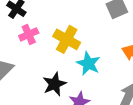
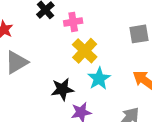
pink cross: (29, 34) -> (73, 22), moved

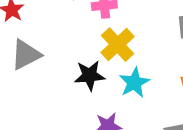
black star: (62, 89) -> (90, 75), moved

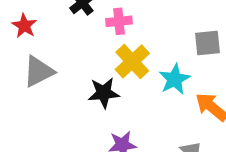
cyan star: (134, 83) -> (175, 79), moved

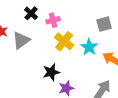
gray triangle: (39, 71) -> (21, 40), moved
black star: (104, 93) -> (51, 72), moved

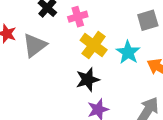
black star: (51, 72) -> (88, 80), moved

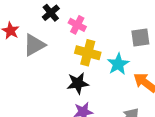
pink cross: (78, 17) -> (77, 25), turned 36
yellow cross: (94, 45) -> (88, 53), turned -30

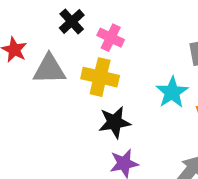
gray triangle: (34, 45) -> (49, 69), turned 30
yellow cross: (88, 53) -> (100, 77), moved

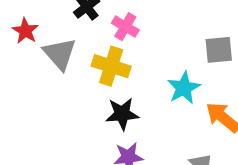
gray triangle: (49, 69) -> (60, 54), turned 45

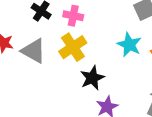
yellow cross: (111, 66) -> (73, 47), turned -32

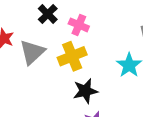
gray triangle: (34, 51) -> (32, 52), turned 36

